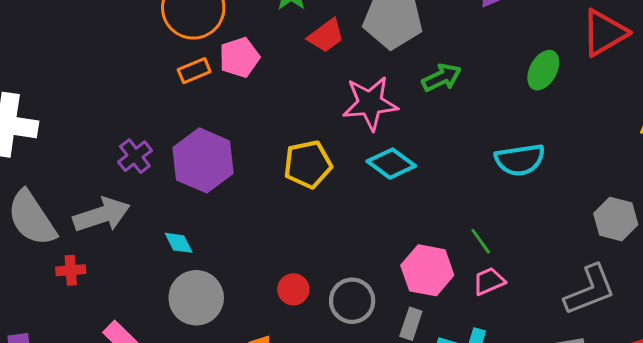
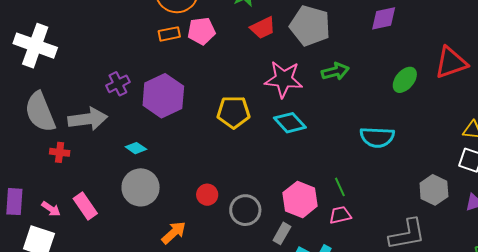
cyan diamond: (179, 243) -> (136, 148), turned -40

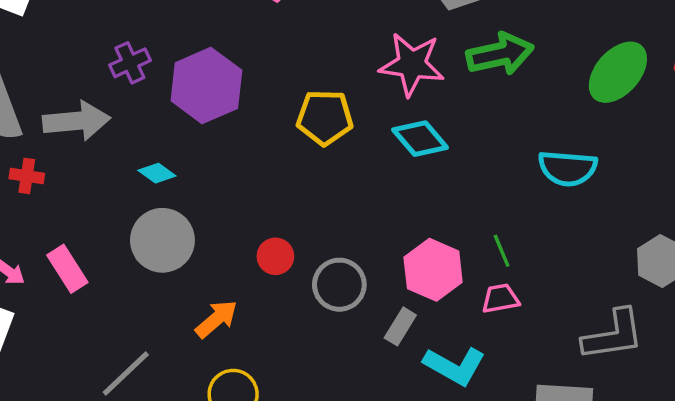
green arrow: (335, 71) -> (500, 54), size x1.4
green ellipse: (405, 80) -> (618, 72), size x1.4

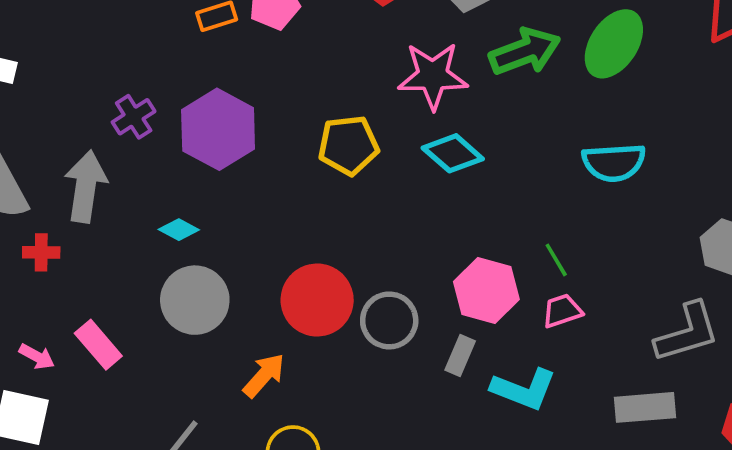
green ellipse: (618, 72) -> (614, 44), moved
gray arrow: (76, 121) -> (86, 186), turned -68
red circle: (275, 256) -> (317, 300), size x1.8

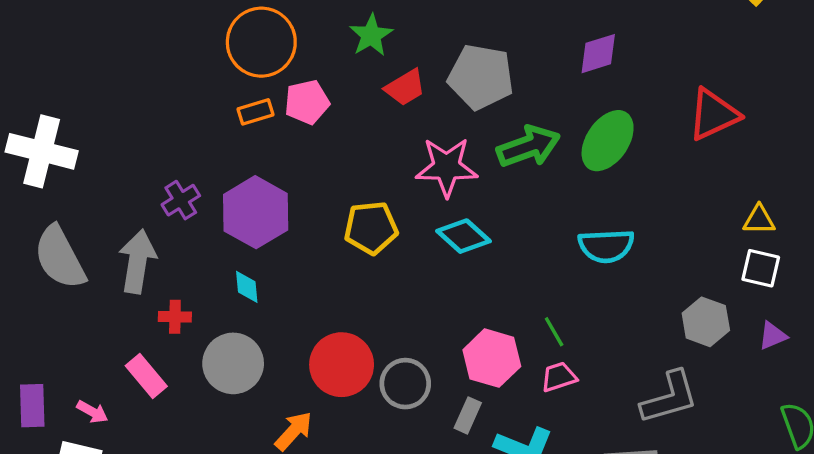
cyan diamond: (179, 230) -> (247, 287), moved, turned 56
red cross: (41, 252) -> (175, 317), moved
pink rectangle: (98, 345) -> (146, 376), moved

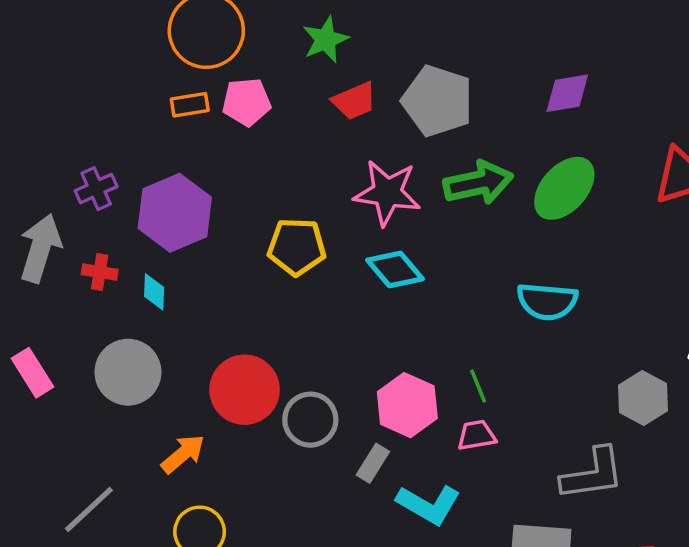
red cross: (175, 317) -> (100, 272), moved

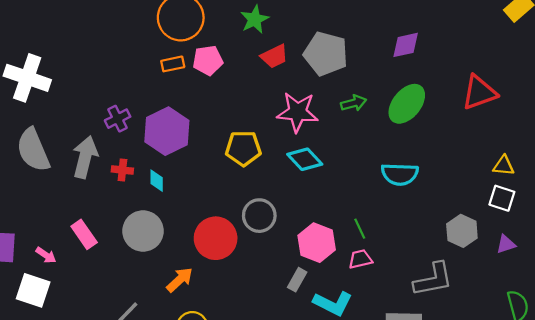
green arrow: (478, 183) -> (354, 103), size x0.6
gray circle: (310, 420) -> (259, 216), moved

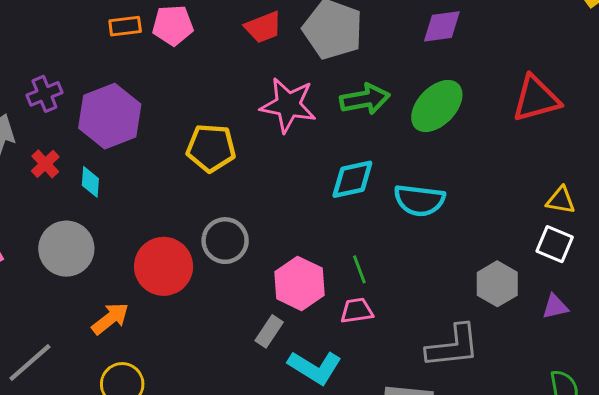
green arrow: (354, 103) -> (365, 99), size x1.4
cyan diamond: (305, 159) -> (352, 179), moved, turned -64
red cross: (122, 170) -> (45, 164), turned 36

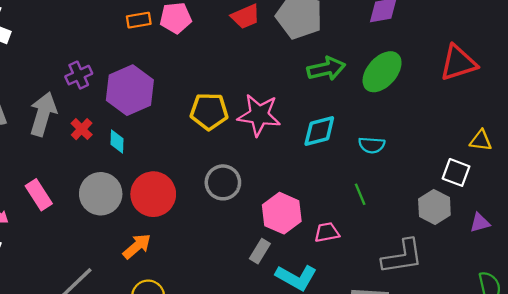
pink star: (288, 105) -> (259, 115), moved
cyan semicircle: (419, 200) -> (372, 145), size x0.7
white square: (555, 244) -> (456, 172), moved
red circle: (164, 266) -> (153, 194), moved
green line: (359, 269) -> (360, 194), moved

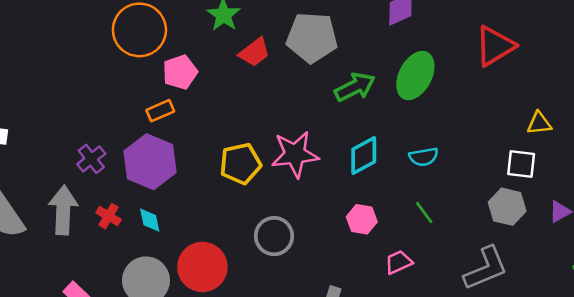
orange rectangle: (139, 20) -> (160, 111), moved
pink hexagon: (282, 213) -> (362, 219), moved, size x0.7

